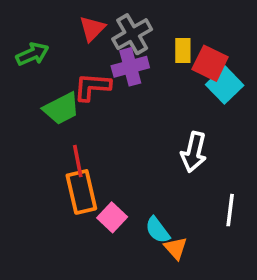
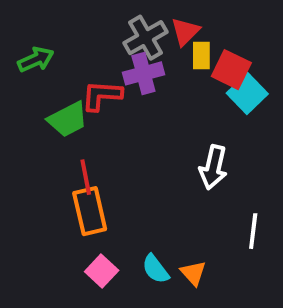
red triangle: (92, 29) -> (185, 32), moved
pink square: (112, 217) -> (102, 271), moved
cyan semicircle: (158, 230) -> (155, 269), moved

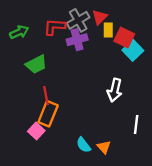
red L-shape: (102, 95) -> (55, 27), moved
orange rectangle: (90, 211) -> (48, 114), turned 35
pink square: (102, 271) -> (36, 131), moved

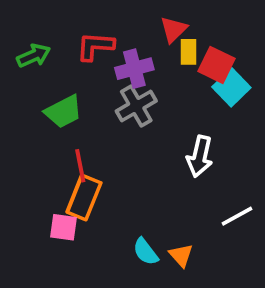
gray cross: (78, 20) -> (136, 106), moved
white line: (136, 124) -> (237, 216), turned 54
pink square: (36, 131) -> (63, 227), turned -35

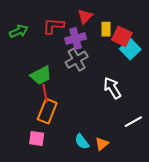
red triangle: (174, 29) -> (85, 16), moved
green trapezoid: (63, 112) -> (41, 75), moved
white arrow: (200, 156) -> (112, 88), turned 135
pink square: (63, 227) -> (37, 138), moved
orange triangle: (181, 255) -> (102, 144), turned 32

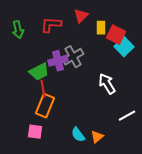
green arrow: (19, 31) -> (18, 30), turned 102
purple cross: (76, 39) -> (58, 61), moved

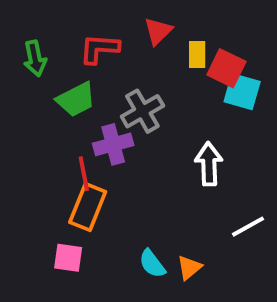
cyan square: (124, 47) -> (242, 92), turned -30
purple cross: (58, 61) -> (113, 144), moved
green trapezoid: (39, 72) -> (76, 99), moved
white arrow: (107, 84) -> (209, 164), turned 30

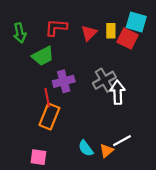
red triangle: (158, 31) -> (89, 33), moved
cyan square: (242, 92) -> (136, 22), moved
gray cross: (142, 111) -> (104, 80), moved
white line: (248, 227) -> (122, 141), moved
pink square: (68, 258) -> (38, 157), moved

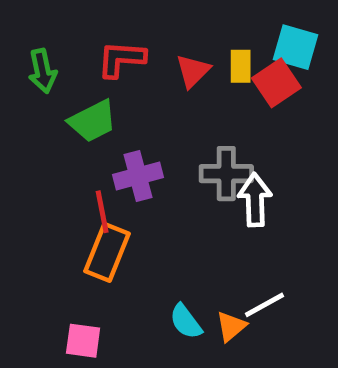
red square: (127, 38) -> (276, 83), turned 30
gray cross: (104, 80) -> (226, 174), turned 30

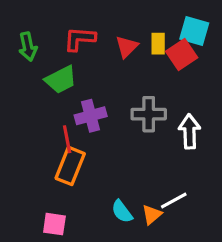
white arrow: (255, 200) -> (189, 131), moved

